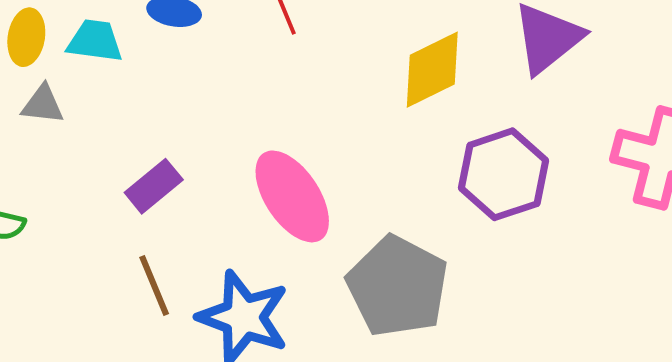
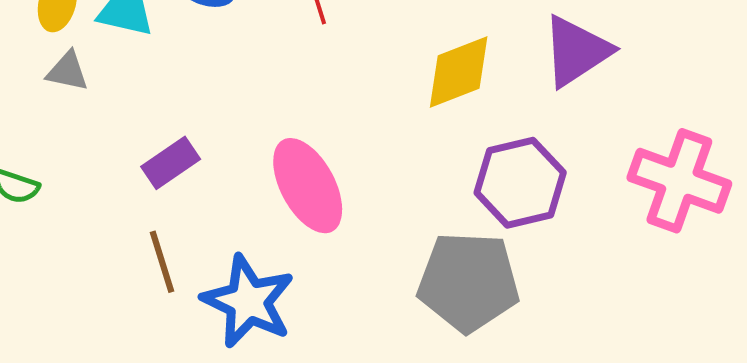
gray pentagon: (398, 286) -> (468, 282), moved, turned -30

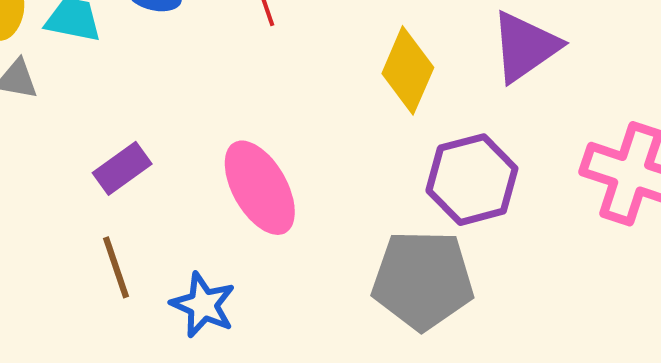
yellow diamond: (459, 72) -> (408, 70), turned -44
blue star: (248, 301) -> (203, 305), size x0.7

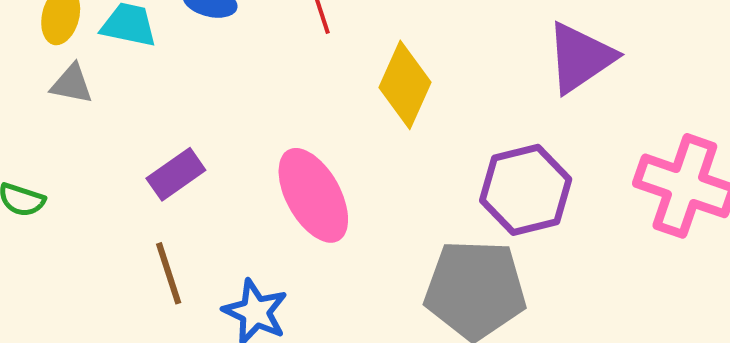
yellow diamond: (408, 70) -> (405, 85), moved

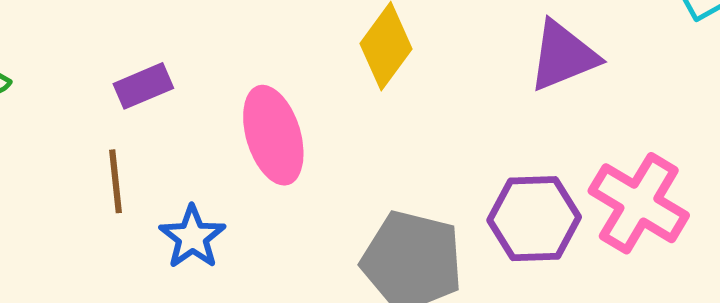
purple hexagon: (526, 190) -> (534, 219), moved

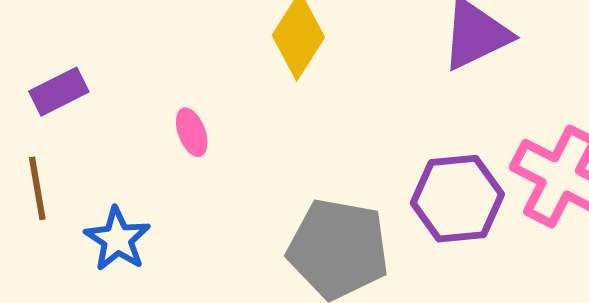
pink ellipse: (273, 135) -> (192, 132), size x0.5

